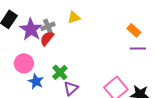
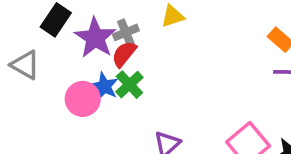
green cross: (60, 72) -> (129, 85), moved
blue star: (36, 81) -> (104, 86), moved

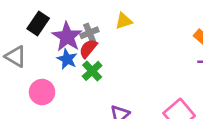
blue star: (104, 86) -> (67, 59), moved
pink circle: (83, 99) -> (42, 92), moved

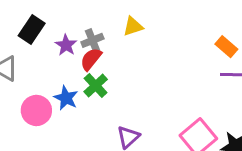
purple star: (67, 37) -> (66, 45), size x0.6
blue star: (67, 59) -> (66, 98), moved

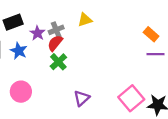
black rectangle: (32, 29) -> (13, 22), turned 36
blue star: (66, 98) -> (19, 51), moved
pink circle: (36, 110) -> (21, 92), moved

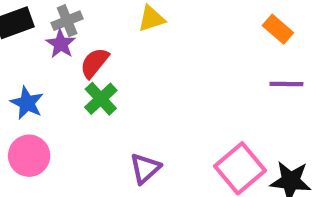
gray cross: (56, 30) -> (67, 21), moved
orange rectangle: (151, 34) -> (278, 29), moved
blue star: (19, 51) -> (27, 103), moved

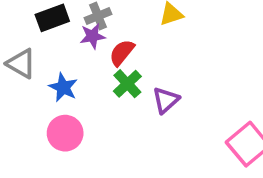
purple star: (61, 44) -> (93, 36), turned 30
purple triangle: (145, 168) -> (166, 100), moved

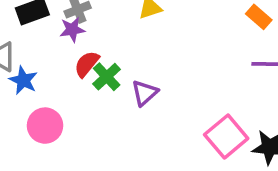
red semicircle: (122, 53) -> (87, 64), moved
blue star: (63, 87) -> (23, 80), moved

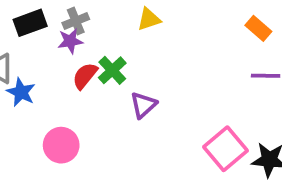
green cross: (107, 77) -> (112, 70), moved
pink circle: (45, 126) -> (61, 145), moved

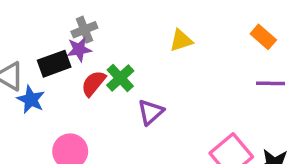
yellow triangle: (149, 19) -> (181, 40), moved
black rectangle: (30, 23) -> (54, 64), moved

